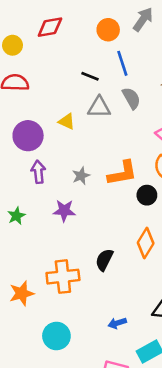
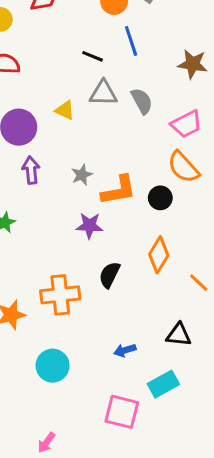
gray semicircle: (131, 98) -> (142, 101), moved
orange L-shape: (122, 173) -> (119, 190), moved
purple star: (64, 211) -> (89, 226), moved

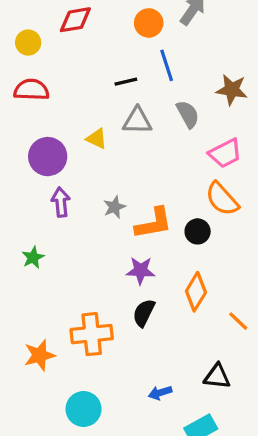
black line: (93, 56) -> (126, 82), turned -35
gray semicircle: (142, 101) -> (188, 114), moved
purple star: (89, 226) -> (141, 271), moved

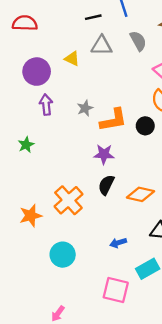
orange diamond: (196, 292) -> (141, 194), moved, turned 72
orange cross: (92, 334) -> (68, 200), turned -36

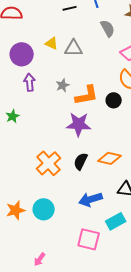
gray triangle: (102, 46) -> (74, 48), moved
purple star: (104, 154) -> (79, 124), size x1.4
black semicircle: (106, 185) -> (81, 161), moved
orange star: (31, 216) -> (16, 210), moved
blue arrow: (118, 243) -> (91, 199), size x1.6

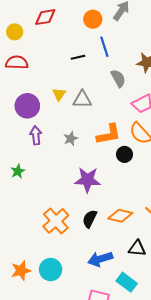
yellow triangle: (52, 43) -> (59, 94), turned 40
orange L-shape: (87, 95) -> (109, 134), moved
cyan rectangle: (116, 221) -> (127, 282), turned 66

